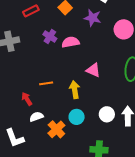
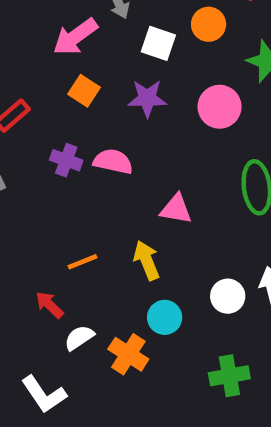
pink semicircle: (70, 42) -> (113, 162), turned 36

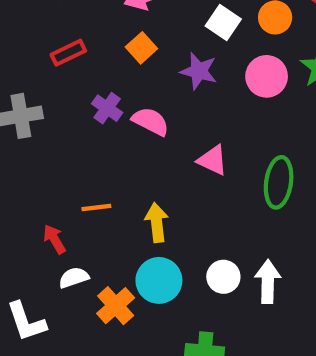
pink circle: (220, 107) -> (267, 76), moved
pink triangle: (176, 209) -> (213, 160), moved
cyan circle: (165, 317) -> (159, 280), size x1.4

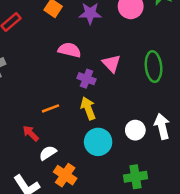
purple cross: (107, 108) -> (86, 79), moved
pink triangle: (213, 160) -> (112, 63), turned 36
orange cross: (116, 306) -> (65, 175), moved

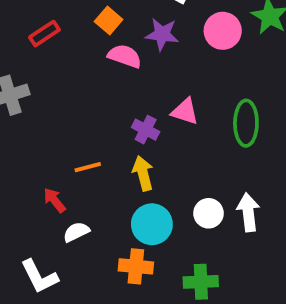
pink semicircle: (69, 50) -> (125, 56), moved
pink triangle: (112, 63) -> (185, 111), turned -36
orange cross: (65, 175) -> (136, 266), moved, turned -35

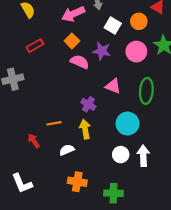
pink triangle: (185, 111) -> (113, 86), moved
green ellipse: (246, 123) -> (146, 91), moved
cyan circle: (152, 224) -> (128, 124), moved
white semicircle: (76, 232) -> (67, 150), moved

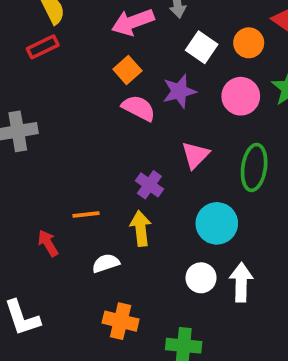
red rectangle: (35, 46) -> (43, 47), moved
purple star: (102, 51) -> (179, 91), turned -30
pink triangle: (113, 86) -> (195, 155), turned 49

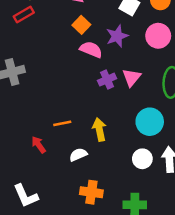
purple cross: (149, 185) -> (107, 80), moved, turned 36

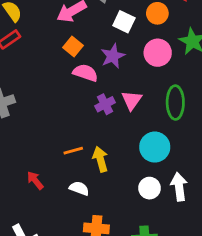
orange line: (62, 123) -> (73, 151), moved
white semicircle: (78, 155) -> (79, 188), turned 48

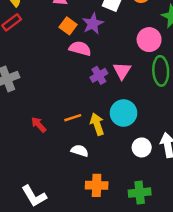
pink circle: (158, 53) -> (149, 40), moved
purple star: (113, 56) -> (93, 24), moved
cyan circle: (155, 147) -> (123, 113), moved
red arrow: (35, 180) -> (39, 125), moved

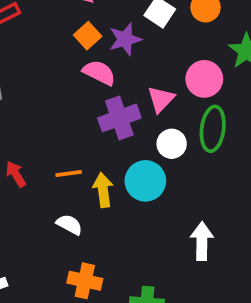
pink triangle: (122, 71) -> (161, 99), moved
purple cross: (99, 75) -> (119, 118), size x1.5
white circle: (142, 147) -> (172, 144), moved

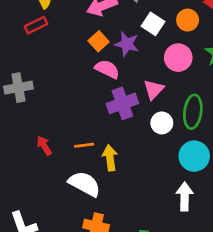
purple star: (125, 39) -> (127, 44), turned 30
pink circle: (204, 79) -> (178, 58), moved
cyan circle: (145, 181) -> (194, 156), moved
white semicircle: (69, 225) -> (85, 184), size x1.6

